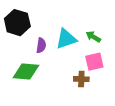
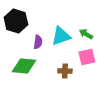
brown cross: (81, 79) -> (65, 71), moved

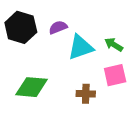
purple semicircle: (38, 42) -> (58, 27), moved, turned -120

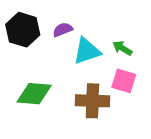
pink square: (115, 75) -> (124, 81), turned 30
brown cross: (86, 94) -> (92, 101), size x1.6

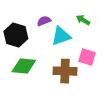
black hexagon: (23, 30) -> (16, 35), moved
green arrow: (122, 48) -> (83, 20), moved

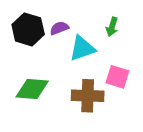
green arrow: (83, 20) -> (112, 27), turned -104
black hexagon: (16, 35) -> (28, 29), moved

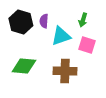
purple semicircle: (59, 28) -> (44, 21), turned -64
pink square: (117, 77) -> (87, 45), moved

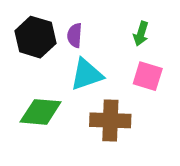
cyan triangle: (61, 36) -> (86, 74), moved

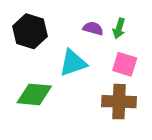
purple semicircle: (75, 35) -> (93, 28), moved, turned 102
brown cross: (110, 120) -> (119, 102), moved

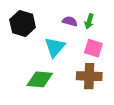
cyan triangle: (73, 63) -> (55, 47), turned -30
green diamond: (34, 94) -> (40, 79), moved

